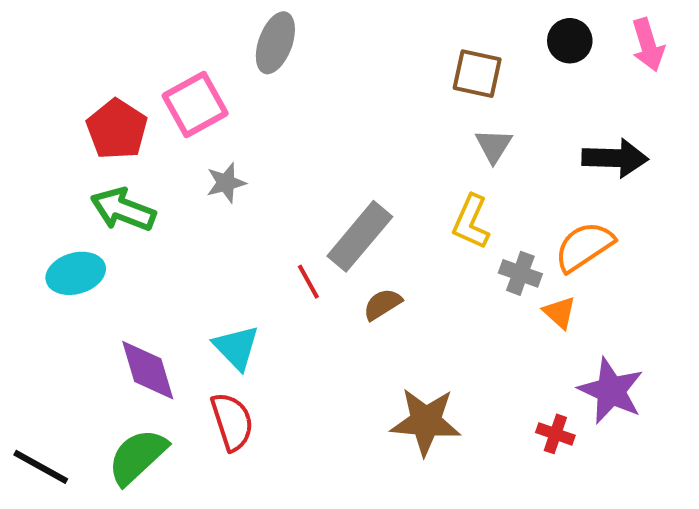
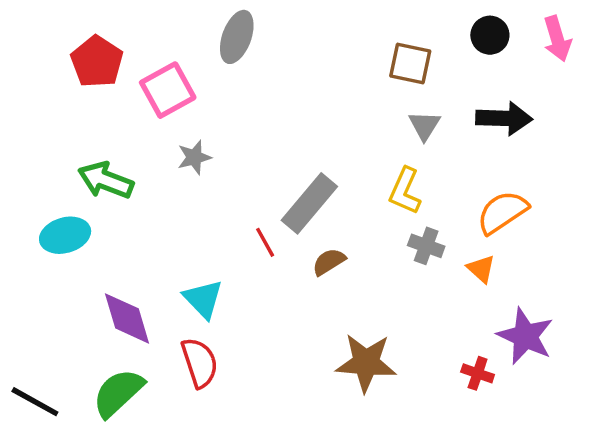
red pentagon: (117, 129) -> (97, 62), moved
black arrow: (615, 158) -> (504, 118), moved
gray cross: (520, 273) -> (426, 246), moved

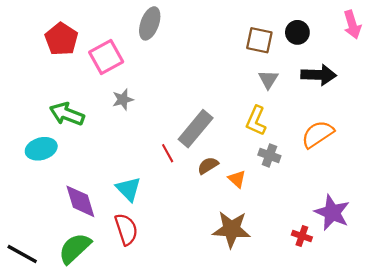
black circle: (490, 35) -> (297, 32), moved
orange triangle: (481, 269) -> (237, 179), moved

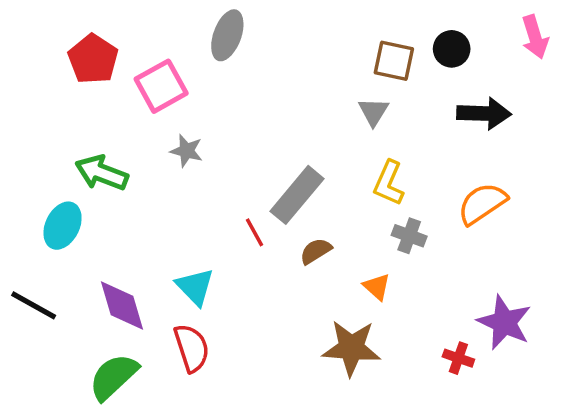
gray triangle: (268, 79) -> (373, 112), moved
gray star: (123, 100) -> (187, 151), turned 30
cyan ellipse: (41, 149) -> (63, 226), turned -48
orange triangle: (237, 179) -> (377, 287), moved
black line: (22, 254) -> (34, 305), moved

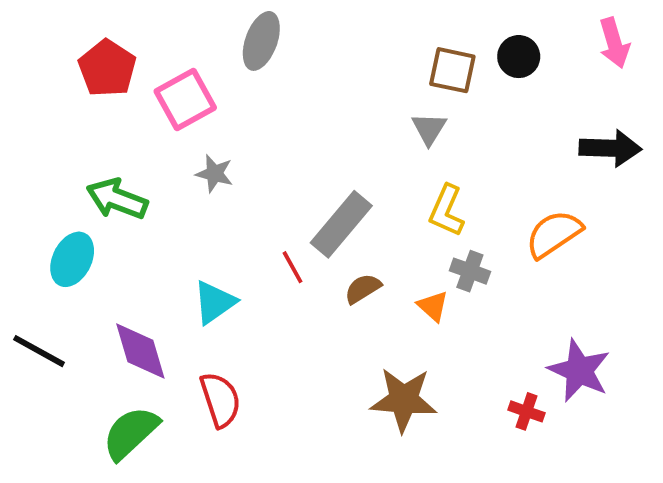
black arrow: (484, 113) -> (610, 148), moved
cyan triangle: (195, 287) -> (214, 302), moved, turned 39
orange triangle: (377, 287) -> (433, 306), moved

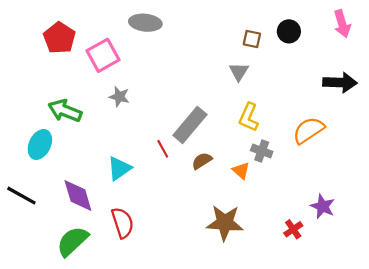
gray ellipse: (261, 41) -> (145, 23), turned 76
brown square: (452, 70) -> (252, 39), size x0.7
purple star: (579, 371) -> (323, 206), size x0.7
red cross: (527, 411) -> (293, 229), turned 36

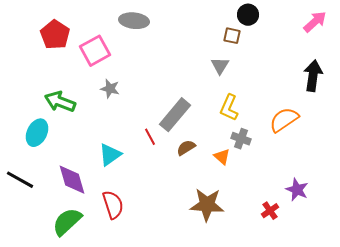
pink arrow: (342, 24) -> (315, 22), turned -115
black circle: (289, 31) -> (248, 15), moved
black arrow: (340, 82) -> (313, 76), turned -84

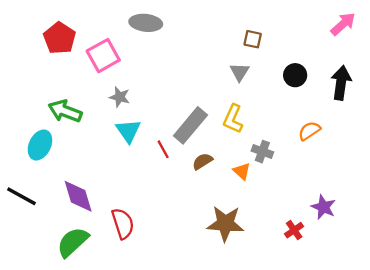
black circle: (248, 15) -> (295, 75), moved
yellow L-shape: (229, 108) -> (233, 119), moved
orange semicircle: (284, 120) -> (309, 131), size x0.7
cyan triangle: (110, 155) -> (128, 131), moved, turned -30

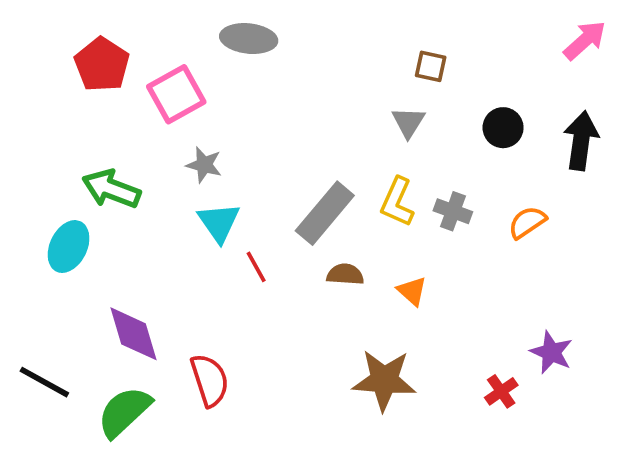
red line: (163, 149) -> (256, 267), moved
gray cross: (262, 152) -> (453, 211), moved
brown semicircle: (202, 161) -> (345, 274), turned 36
black line: (21, 196) -> (44, 382), moved

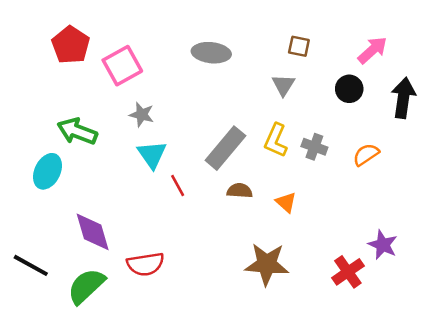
gray ellipse: (249, 39) -> (211, 53), moved
pink arrow: (585, 40) -> (372, 50), moved
red semicircle: (210, 380) -> (146, 264), turned 99
red cross: (501, 391) -> (348, 272), size x1.4

